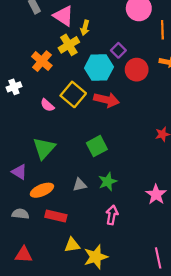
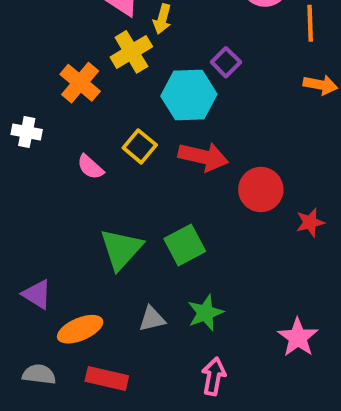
red circle: (137, 70) -> (261, 190), moved
white cross: (14, 87) -> (27, 132), turned 32
yellow square: (73, 94) -> (140, 146), size x0.7
green triangle: (44, 148) -> (121, 249), moved

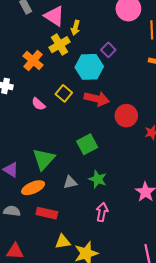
green triangle: (121, 249) -> (44, 159), moved
green star: (205, 313) -> (98, 179), turned -30

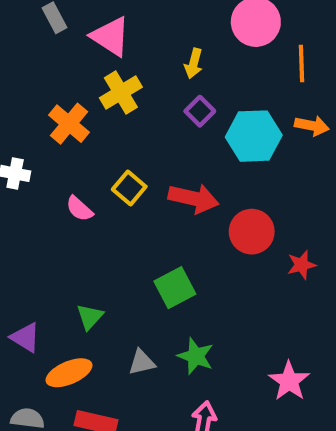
yellow arrow: (75, 28) -> (194, 63), moved
purple square: (108, 50) -> (200, 111), moved
cyan hexagon: (89, 67) -> (254, 136), moved
green triangle: (44, 159) -> (90, 317), size x0.6

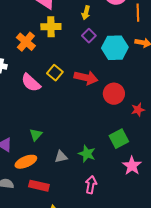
yellow cross: (121, 92) -> (51, 27), turned 30
pink semicircle: (79, 209) -> (31, 83), size x1.5
green square: (175, 288) -> (119, 139), moved

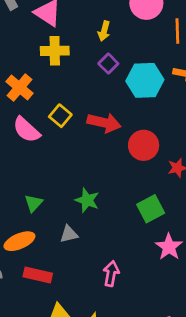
orange cross: (26, 42) -> (19, 87), moved
green star: (87, 154) -> (87, 200), moved

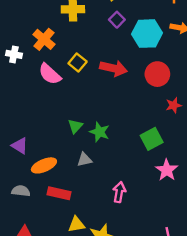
red circle: (144, 145) -> (157, 74), moved
green triangle: (34, 203) -> (75, 126), moved

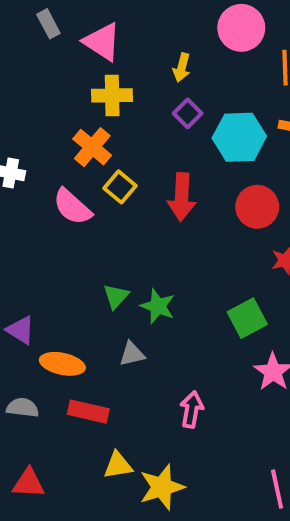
orange cross: (44, 39) -> (92, 147), moved
red arrow: (113, 68) -> (182, 197), turned 80
orange ellipse: (44, 165) -> (62, 364), turned 35

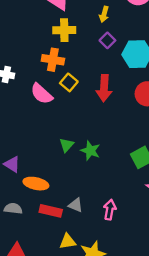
orange cross: (92, 147) -> (53, 60), turned -30
gray triangle: (132, 354) -> (76, 205), moved, turned 35

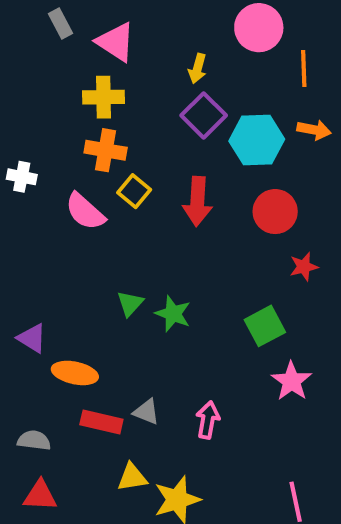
yellow cross: (64, 30) -> (103, 97), moved
purple square: (107, 40) -> (204, 115), size x1.5
gray semicircle: (13, 209) -> (34, 440), moved

